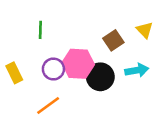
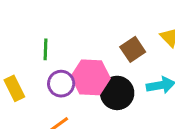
green line: (40, 30) -> (46, 49), moved

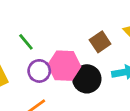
green line: (46, 49) -> (26, 42), turned -42

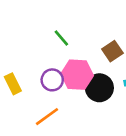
green line: (26, 42) -> (61, 38), moved

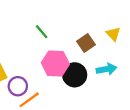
purple circle: (52, 80) -> (18, 86), moved

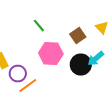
cyan arrow: (106, 69) -> (96, 59), turned 150
black circle: (75, 75) -> (81, 65), moved

